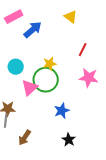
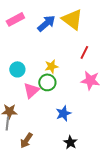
yellow triangle: (71, 17) -> (72, 19), size x1.6
blue arrow: (33, 30) -> (46, 23), moved
green circle: (46, 80) -> (47, 82), size x0.7

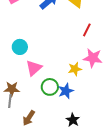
yellow star: (51, 66) -> (75, 69), moved
green circle: (47, 82) -> (50, 87), moved

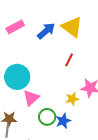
red line: (87, 30) -> (69, 60), moved
cyan circle: (20, 47) -> (17, 77), size x1.6

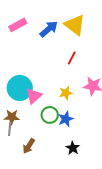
cyan circle: (17, 77) -> (20, 88), moved
yellow star: (72, 99) -> (66, 93), moved

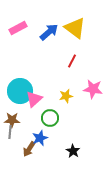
blue star: (66, 119) -> (40, 138), moved

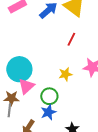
pink triangle: (34, 99) -> (26, 86), moved
blue star: (40, 138) -> (48, 112), moved

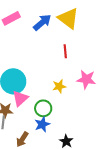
red line: (71, 39) -> (65, 51), turned -32

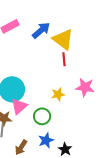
yellow triangle: (68, 18) -> (63, 39), moved
blue star: (42, 124) -> (46, 140), moved

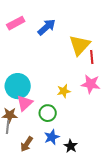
yellow triangle: (63, 39) -> (80, 45), moved, turned 35
red line: (64, 59) -> (92, 57), moved

